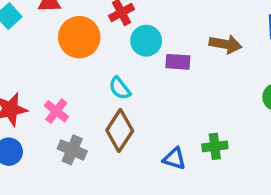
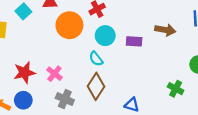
cyan circle: (146, 41) -> (105, 36), moved
green cross: (215, 146) -> (176, 89), moved, turned 35

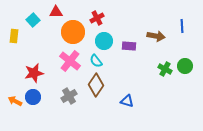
pink cross: (54, 74) -> (70, 61), moved, size x1.5
green cross: (176, 89) -> (165, 69), moved
gray cross: (65, 99) -> (69, 96), turned 35

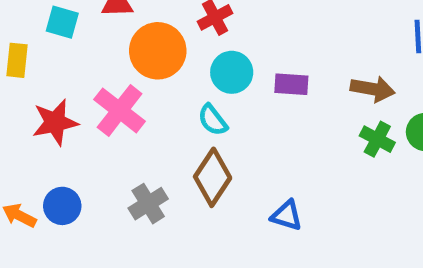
cyan square: (33, 20) -> (62, 22), turned -32
brown arrow: (156, 36) -> (373, 89), moved
pink cross: (70, 61) -> (120, 110), moved
red star: (34, 73) -> (55, 122), moved

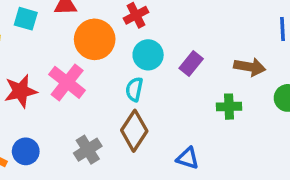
purple rectangle: (291, 84) -> (191, 63), turned -55
cyan semicircle: (213, 120) -> (134, 89), turned 50
green cross: (377, 139) -> (229, 107), moved, turned -30

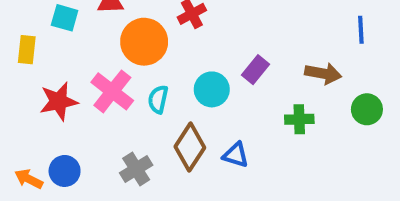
cyan circle: (148, 55) -> (212, 89), moved
cyan semicircle: (134, 89) -> (158, 99), moved
blue triangle: (188, 158) -> (236, 155), moved

